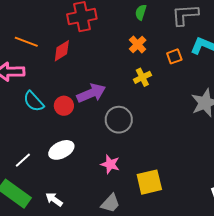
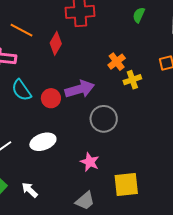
orange cross: (138, 45) -> (117, 62), moved
red diamond: (62, 51) -> (56, 43), turned -35

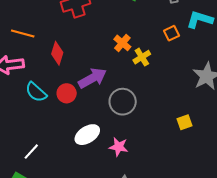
red diamond: (56, 43) -> (57, 53), moved
white ellipse: (43, 142) -> (87, 135), moved
yellow square: (126, 185) -> (185, 122), moved, size x0.6

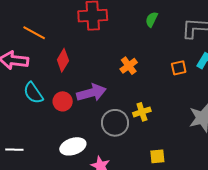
yellow cross: (142, 57) -> (142, 112), moved
yellow square: (185, 122) -> (157, 156), moved
white line: (31, 152) -> (14, 150), turned 36

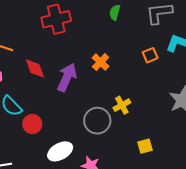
red diamond: (63, 60) -> (35, 68), turned -40
purple arrow: (91, 93) -> (67, 77), moved, turned -40
red circle: (63, 101) -> (32, 124), moved

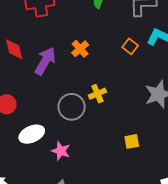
orange square: (150, 55) -> (130, 46), turned -35
yellow square: (145, 146) -> (132, 141), moved

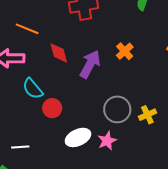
yellow cross: (97, 94) -> (147, 115), moved
pink star: (61, 151) -> (107, 141), moved, turned 30

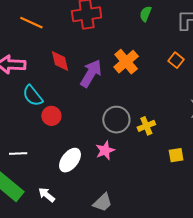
orange line: (27, 29) -> (31, 23), moved
orange cross: (125, 51) -> (126, 62), size x1.4
white ellipse: (78, 137) -> (70, 160), moved, turned -30

